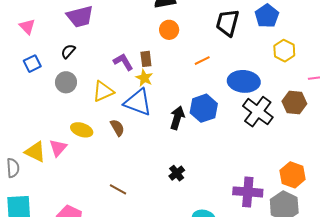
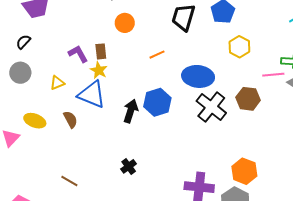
yellow triangle: (103, 91) -> (57, 83), size x0.7

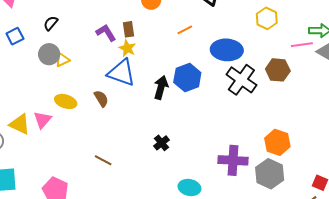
yellow triangle: (57, 83) -> (63, 60), moved

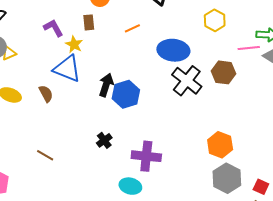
brown rectangle: (129, 29) -> (89, 22), moved
blue hexagon: (187, 77) -> (126, 94), moved
purple cross: (233, 160) -> (146, 156), moved
gray hexagon: (270, 174) -> (227, 178), moved

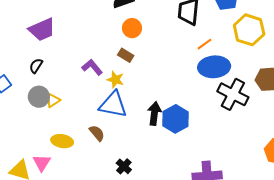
yellow hexagon: (215, 20) -> (249, 30), size x1.4
brown rectangle: (89, 22) -> (126, 55), turned -42
orange line: (132, 28) -> (204, 44), moved
black cross: (104, 140) -> (124, 166), moved

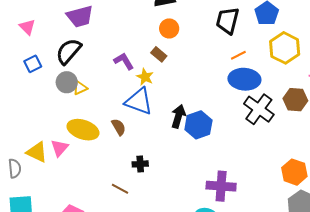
black semicircle: (36, 66) -> (69, 51), size x1.8
yellow ellipse: (62, 141) -> (83, 130), size x1.4
black cross: (124, 166) -> (140, 164), turned 35

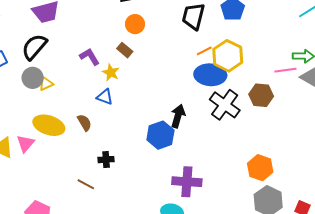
yellow hexagon: (285, 48) -> (228, 56), moved
blue triangle: (139, 101) -> (105, 97), size x0.6
black arrow: (178, 116) -> (178, 116), moved
blue hexagon: (198, 125) -> (160, 135), moved

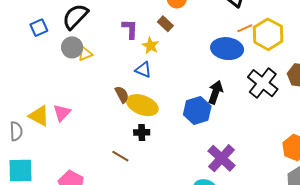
purple L-shape: (90, 57) -> (130, 29), turned 30
blue ellipse: (210, 75) -> (227, 49), moved
yellow ellipse: (49, 125) -> (142, 105), moved
purple cross: (187, 182) -> (222, 158), turned 36

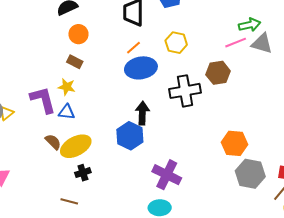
orange line: (245, 28) -> (133, 48), moved
purple L-shape: (130, 29) -> (43, 100), moved, size x1.4
yellow hexagon: (268, 34) -> (176, 43), size x0.7
black cross: (263, 83) -> (185, 91), turned -32
yellow ellipse: (142, 105) -> (76, 146), turned -32

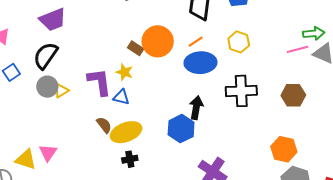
orange circle: (78, 34) -> (158, 41), moved, size x1.6
brown hexagon: (218, 73) -> (293, 95), moved

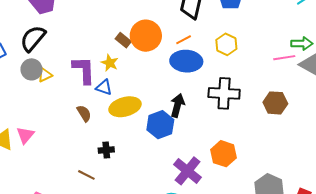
yellow ellipse: (126, 132) -> (125, 107), moved
orange hexagon: (284, 149) -> (224, 154), moved

